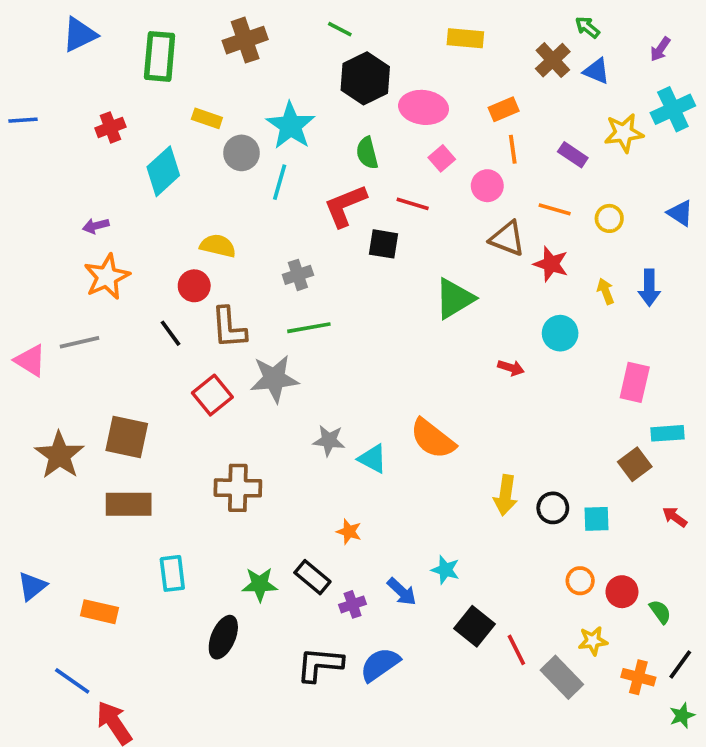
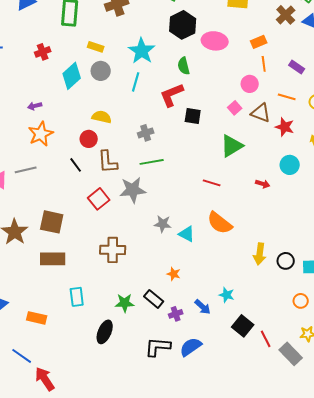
gray circle: (241, 153) -> (101, 71), moved
pink square: (442, 158) -> (235, 108), moved
red line: (413, 204) -> (212, 183), moved

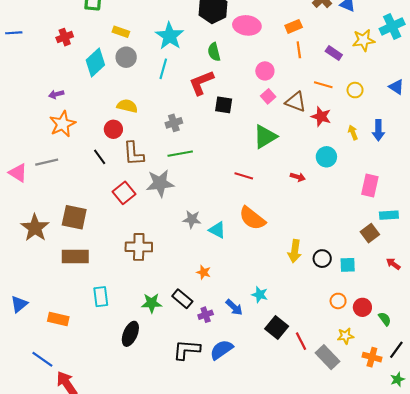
pink circle: (250, 84) -> (265, 71), moved

